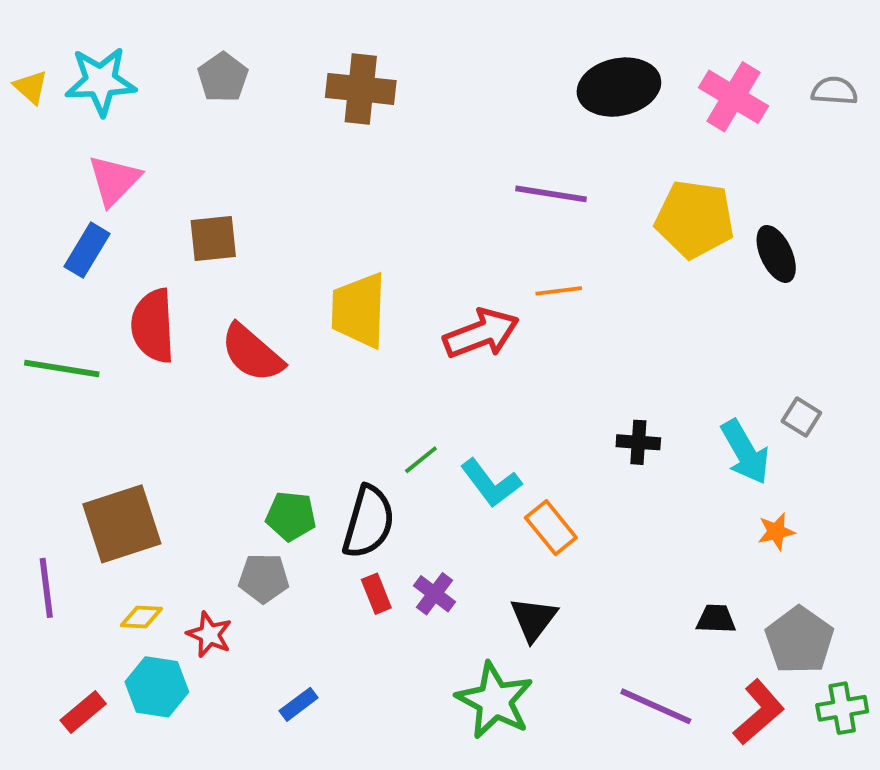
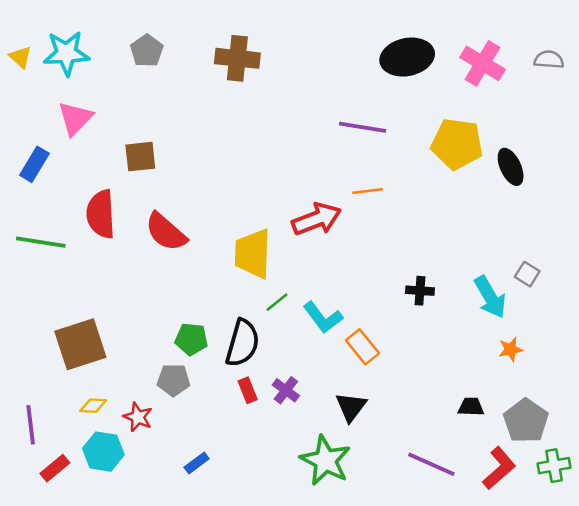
blue rectangle: (87, 250) -> (34, 164), moved
yellow trapezoid: (359, 310) -> (253, 254), moved
purple line: (46, 588) -> (31, 425), moved

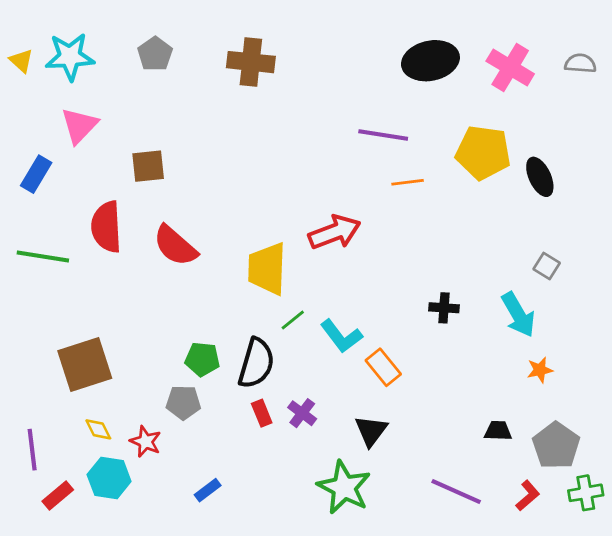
orange line: (368, 191) -> (408, 182), moved
gray square: (527, 274) -> (547, 266), moved
yellow diamond: (93, 406) -> (98, 429), turned 60
red L-shape: (499, 468) -> (528, 496), size x0.7

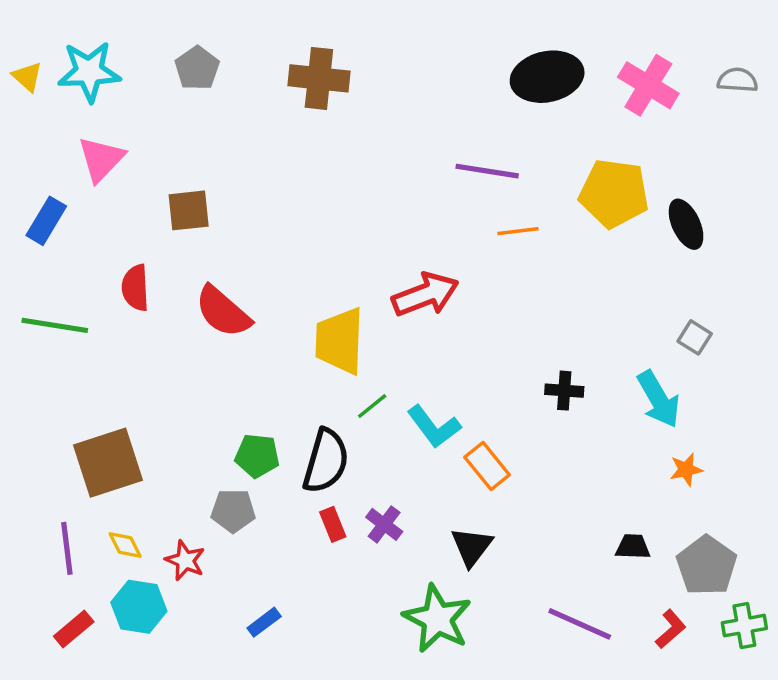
red semicircle: (106, 227) -> (135, 288), size x0.7
purple line: (32, 450) -> (67, 548), moved

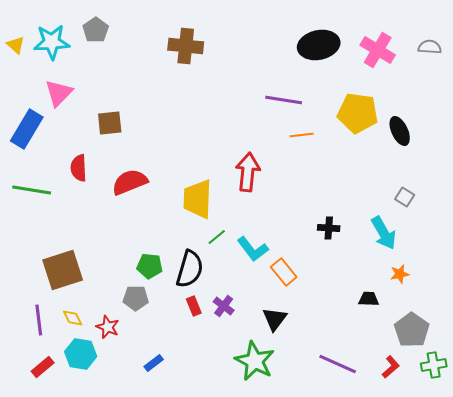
gray pentagon: (197, 68) -> (96, 30), moved
blue rectangle: (46, 221) -> (27, 129), size x1.4
red arrow: (425, 295) -> (248, 172), turned -63
red semicircle: (223, 312) -> (130, 182), turned 117
black trapezoid: (633, 547) -> (369, 299), moved

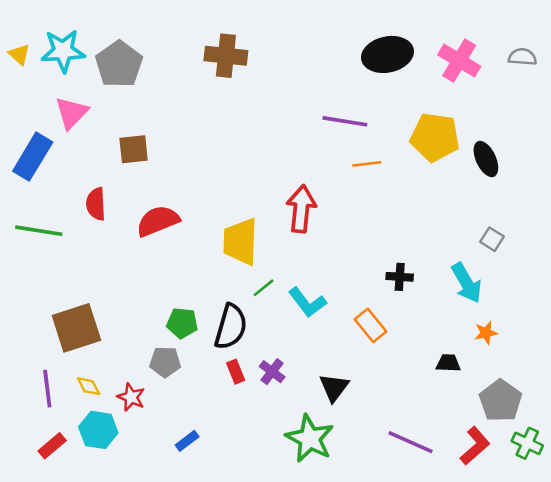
gray pentagon: (96, 30) -> (119, 64), moved, size x1.5
orange rectangle: (284, 272) -> (370, 325), moved
green cross: (434, 365) -> (527, 443), turned 35
red L-shape: (391, 367) -> (475, 446), size x1.4

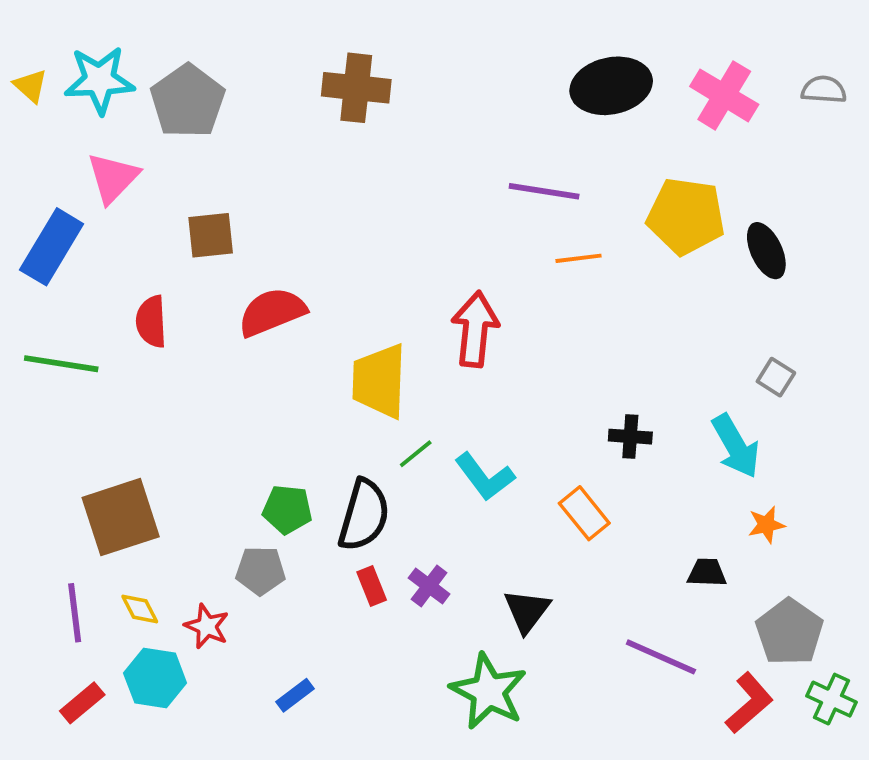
red semicircle: (158, 221) -> (272, 312), moved
purple line: (411, 442) -> (661, 657), moved

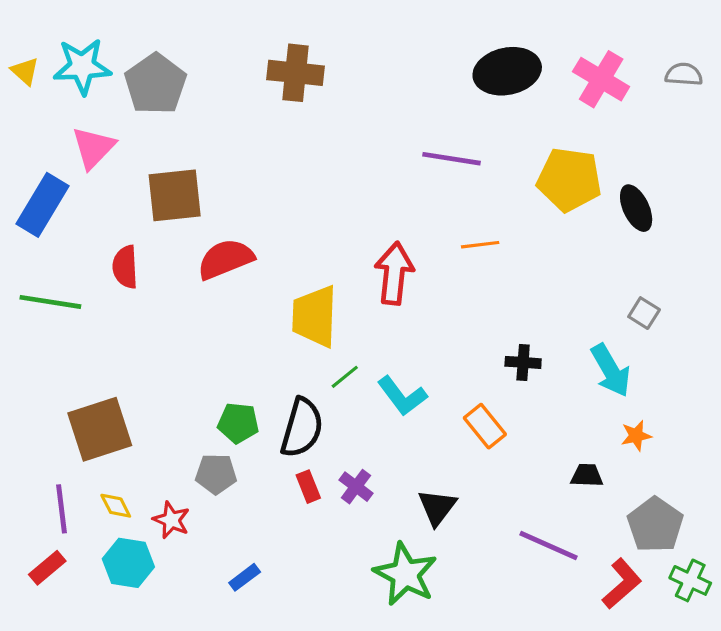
brown square: (211, 235) -> (175, 195), size x1.4
orange line: (579, 258) -> (480, 245), moved
red rectangle: (82, 703) -> (47, 568), moved

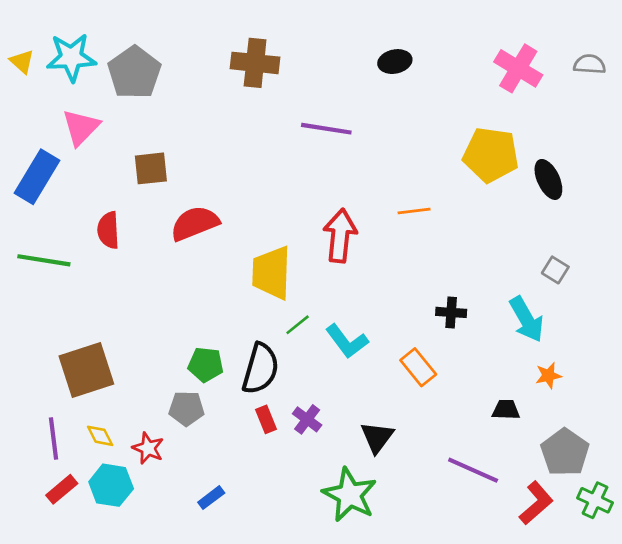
black ellipse: (507, 71) -> (395, 62), moved, size x0.6
purple line: (451, 159) -> (326, 129), moved
brown square: (175, 195) -> (151, 168), size x0.7
red rectangle: (47, 568) -> (62, 489), moved

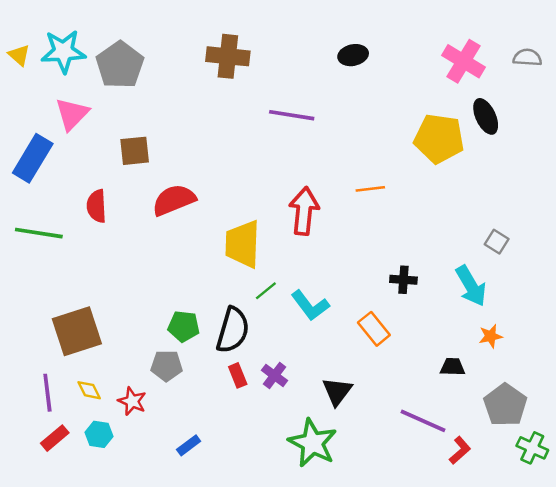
black ellipse: (548, 179) -> (486, 116), moved
cyan hexagon: (111, 485) -> (99, 434), size x0.7
red L-shape: (536, 503) -> (460, 450), moved, size x0.7

